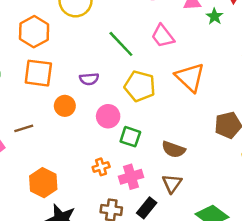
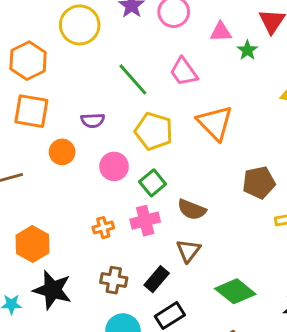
green square: (130, 137) -> (153, 183), moved, turned 30
pink cross: (131, 177) -> (145, 221), moved

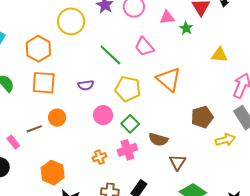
orange circle: (62, 152) -> (57, 118), moved
brown triangle: (188, 251) -> (178, 162), moved

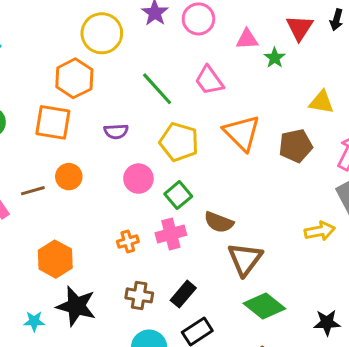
orange hexagon: (38, 49) -> (74, 78), moved
brown pentagon: (202, 117) -> (296, 146), moved
brown triangle: (178, 162) -> (245, 259), size x1.4

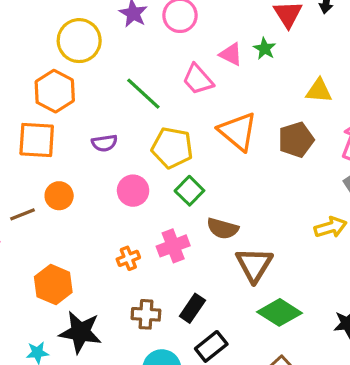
pink triangle: (247, 39) -> (231, 54), moved, turned 35
green square: (178, 195) -> (189, 191), moved

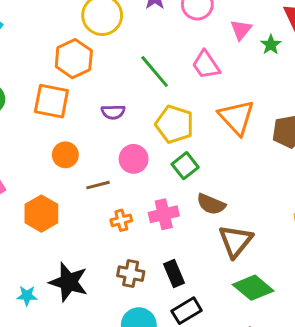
pink triangle: (231, 54) -> (241, 30), moved, turned 35
brown line: (22, 214) -> (98, 185), moved
orange hexagon: (53, 284) -> (41, 214), moved
black rectangle: (192, 308) -> (174, 274), turned -65

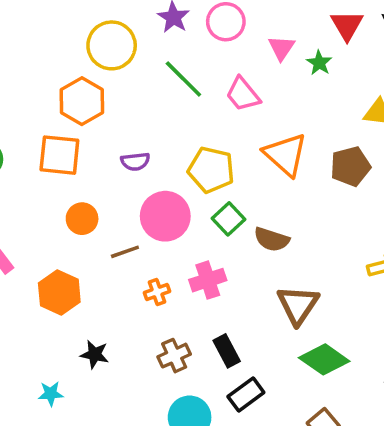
green line: (155, 71) -> (183, 79), moved
pink circle: (134, 159) -> (165, 216), size x1.4
brown semicircle: (211, 204) -> (272, 239), moved
brown cross: (131, 274) -> (174, 356), turned -30
black star: (69, 282) -> (95, 354), moved, size x0.6

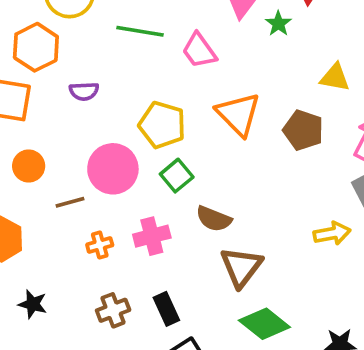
green line: (183, 79) -> (140, 31), turned -39
purple semicircle: (135, 162) -> (84, 91), moved
brown pentagon: (350, 166) -> (303, 130), turned 30
brown semicircle: (272, 239) -> (214, 219), moved

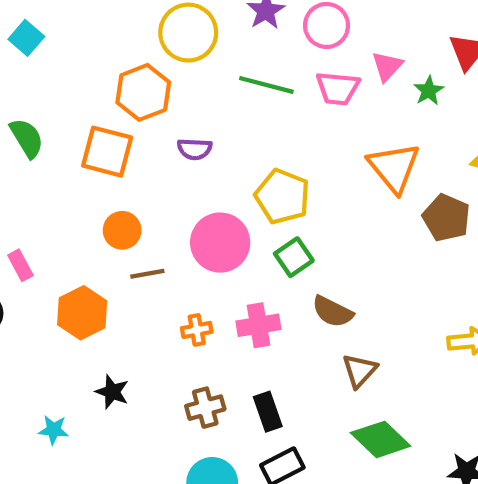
pink trapezoid: (199, 51) -> (338, 88), moved, turned -54
orange triangle: (238, 114) -> (394, 167), moved
brown line: (70, 202) -> (147, 274), moved
brown triangle: (241, 267) -> (360, 371), size x0.7

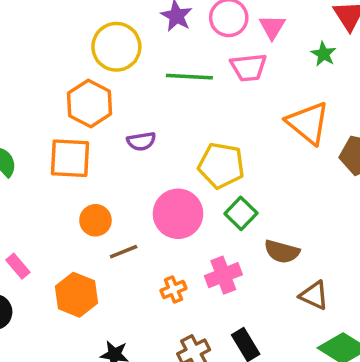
pink triangle: (387, 66) -> (272, 27), moved
brown triangle: (360, 371) -> (314, 295), turned -36

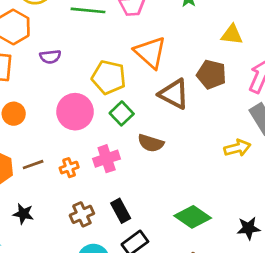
orange triangle: (308, 123) -> (150, 52), moved
brown line: (124, 252) -> (33, 165), moved
brown triangle: (314, 295) -> (174, 94), moved, size x1.4

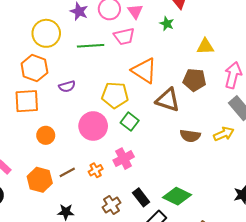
brown semicircle: (151, 143) -> (190, 136), moved
green diamond: (193, 217) -> (177, 196), moved

